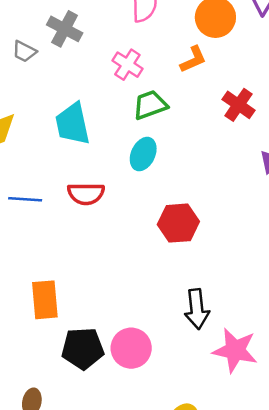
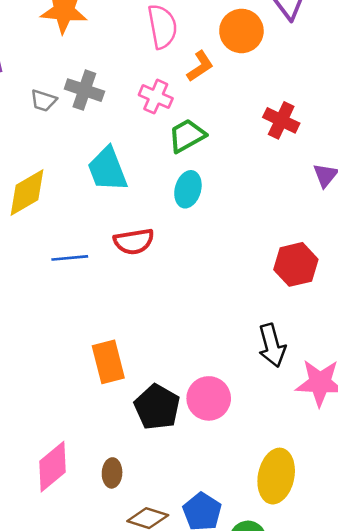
gray cross: (65, 29) -> (84, 90), moved
orange L-shape: (193, 59) -> (200, 66), moved
red hexagon: (178, 223) -> (296, 264), moved
black pentagon: (83, 348) -> (157, 407), turned -30

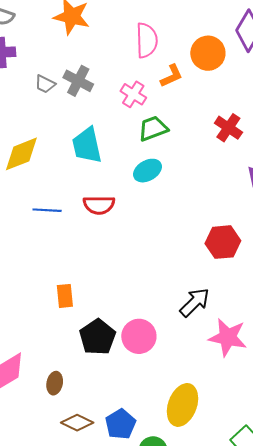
cyan ellipse: (188, 189) -> (147, 171), turned 36
black arrow: (272, 345) -> (195, 302), turned -128
orange rectangle: (108, 362) -> (65, 296), size x0.7

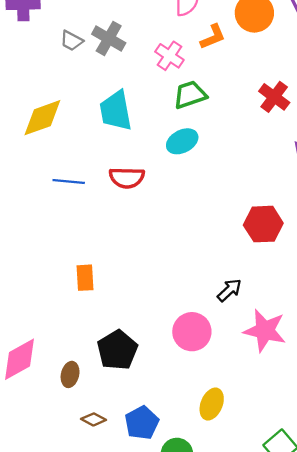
black arrow: (195, 302) -> (229, 290), size x0.7
pink circle: (139, 336) -> (192, 332), moved
black pentagon: (98, 337) -> (117, 350), moved
yellow ellipse: (182, 405) -> (212, 404), size x0.7
brown diamond: (77, 423) -> (94, 419), size x0.7

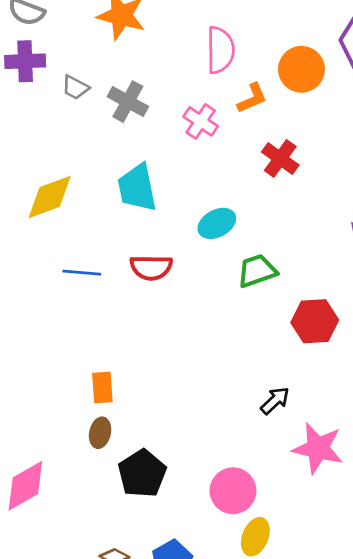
gray trapezoid: (72, 41) -> (75, 88), moved
green trapezoid: (190, 95) -> (257, 271), moved
red cross: (274, 97) -> (280, 158), moved
pink circle: (192, 332) -> (233, 491), moved
brown ellipse: (70, 374) -> (100, 433), moved

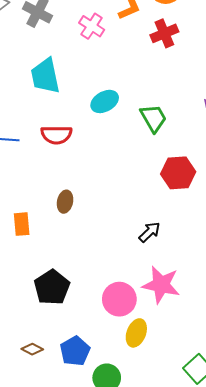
red cross: (280, 158) -> (164, 33), moved, turned 32
green trapezoid: (257, 271) -> (153, 118), moved, turned 80
brown ellipse: (100, 433) -> (65, 202), moved
pink star: (318, 448) -> (161, 285), moved

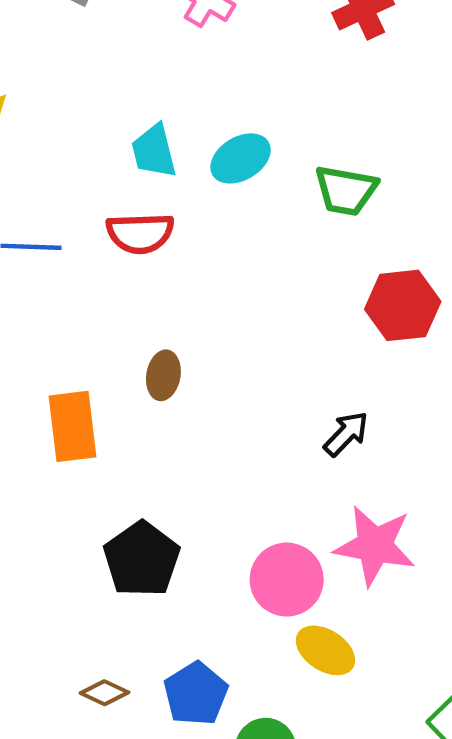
cyan trapezoid: (45, 76) -> (154, 151), moved, size x0.7
green trapezoid: (153, 118) -> (346, 190), turned 132
orange rectangle: (22, 224) -> (73, 426), size x1.4
yellow ellipse: (136, 333) -> (325, 650), turned -76

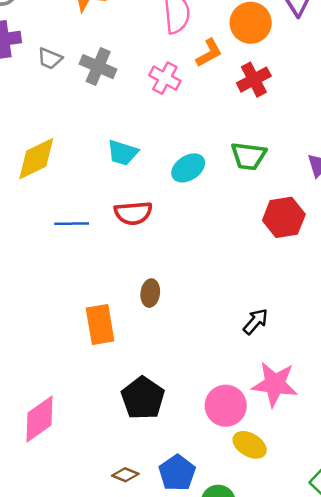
cyan trapezoid: (154, 151) -> (123, 153), moved, turned -56
green trapezoid: (346, 190) -> (249, 156), moved
red hexagon: (403, 305) -> (284, 217), moved

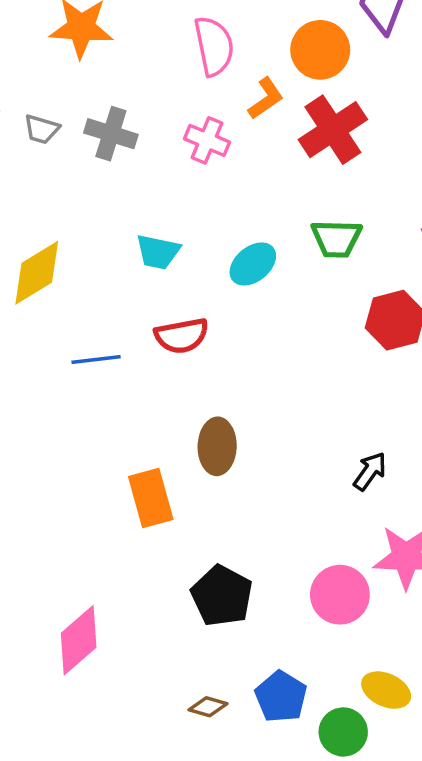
red cross: (254, 80) -> (333, 130), size x1.4
brown ellipse: (150, 293) -> (217, 446), size x1.4
yellow ellipse: (250, 445) -> (386, 690), moved

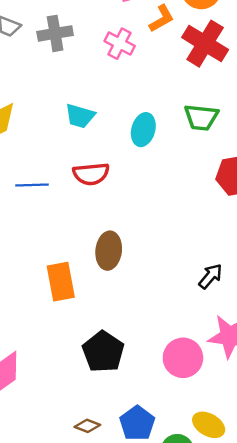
red cross: (333, 130) -> (205, 44), turned -30
gray cross: (111, 134) -> (55, 33), turned -32
cyan ellipse: (253, 264) -> (143, 130), turned -40

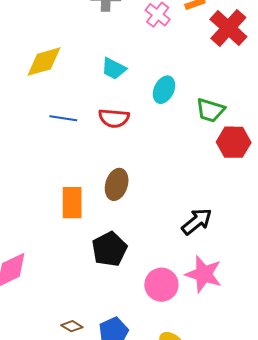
green trapezoid: (201, 117) -> (210, 110), moved
black arrow: (210, 276) -> (197, 221), size x1.4
black pentagon: (103, 352) -> (109, 249), moved

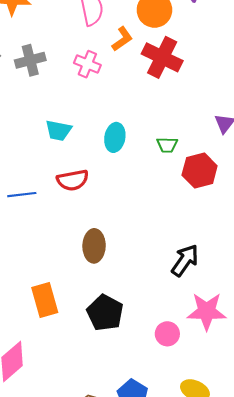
green trapezoid: (210, 110) -> (167, 145), size x0.7
orange rectangle: (72, 203) -> (45, 300), moved
pink circle: (161, 285) -> (167, 334), size x0.7

